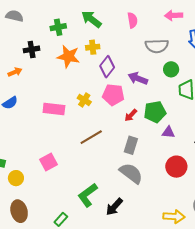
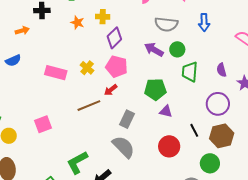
orange star: (68, 56) -> (77, 23), size x0.6
purple arrow: (138, 78) -> (154, 50), moved
red arrow: (131, 115) -> (111, 90), moved

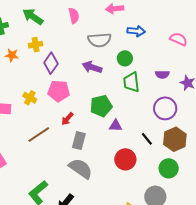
blue arrow: (204, 22) -> (136, 31), turned -72
green circle: (177, 49) -> (125, 58), moved
purple semicircle: (221, 70) -> (162, 74), turned -64
red arrow: (111, 90) -> (67, 119), moved

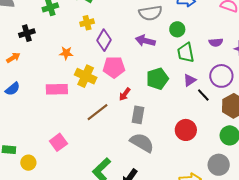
orange star: (12, 55) -> (66, 53), moved
yellow cross: (30, 98) -> (86, 76), size x1.5
purple triangle: (116, 126) -> (190, 80), moved, turned -32
black line: (147, 139) -> (203, 95), moved

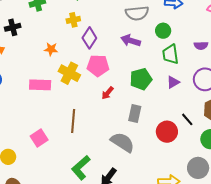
black line: (203, 95) -> (187, 119), moved
brown line: (97, 112) -> (73, 121), moved, turned -50
gray rectangle: (138, 115) -> (135, 113), moved

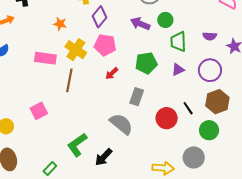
green circle: (163, 31) -> (165, 20), moved
brown line: (73, 121) -> (69, 80), moved

